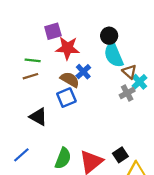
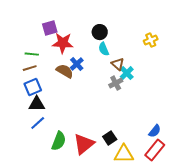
cyan semicircle: (114, 55) -> (104, 49), size x0.6
blue square: (66, 98) -> (33, 87), moved
black triangle: (38, 117) -> (37, 104), turned -30
blue line: (21, 155) -> (38, 123), moved

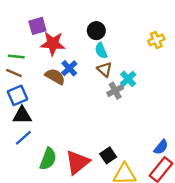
brown triangle: (118, 64) -> (105, 69), moved
brown line: (30, 68) -> (14, 73), turned 40

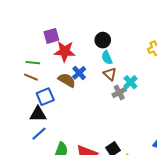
blue square: (17, 95) -> (45, 97), moved

